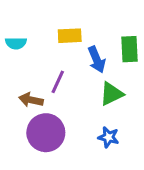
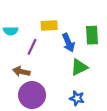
purple line: (58, 82) -> (32, 47), moved

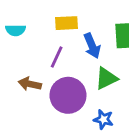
purple line: (32, 47) -> (57, 57), moved
purple circle: (32, 95) -> (68, 95), moved

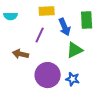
purple circle: (68, 95) -> (48, 75), moved

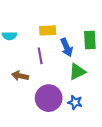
purple line: (40, 35) -> (40, 56), turned -35

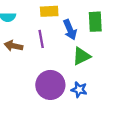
brown arrow: (20, 76) -> (14, 46), moved

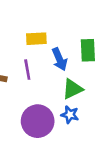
blue star: (79, 90) -> (70, 115), moved

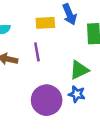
blue arrow: (60, 59) -> (70, 14), moved

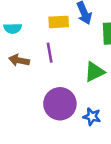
blue star: (77, 94) -> (92, 117), moved

